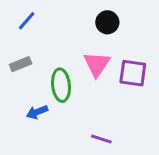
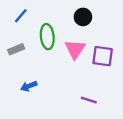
green ellipse: (61, 85) -> (47, 37), moved
purple line: (101, 139) -> (89, 100), moved

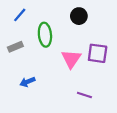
pink triangle: (75, 49) -> (71, 59), moved

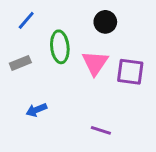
pink triangle: (71, 59) -> (95, 63), moved
purple line: (84, 95) -> (101, 130), moved

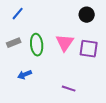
black circle: (105, 22) -> (87, 15), moved
green ellipse: (60, 47) -> (37, 45), moved

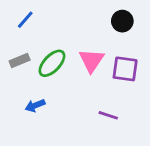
green ellipse: (37, 45) -> (52, 63), turned 50
purple line: (69, 89) -> (108, 115), moved

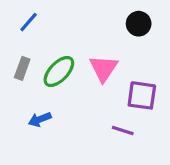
gray rectangle: (20, 60) -> (22, 68), turned -48
purple square: (125, 69) -> (142, 95), moved

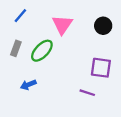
black circle: (139, 24) -> (103, 26), moved
pink triangle: (104, 68) -> (62, 25), moved

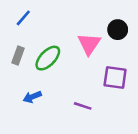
pink triangle: (62, 25) -> (89, 44), moved
purple line: (87, 93) -> (83, 106), moved

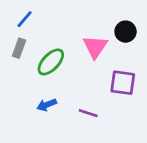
gray rectangle: (18, 55) -> (19, 48), moved
blue arrow: (32, 97) -> (47, 105), moved

